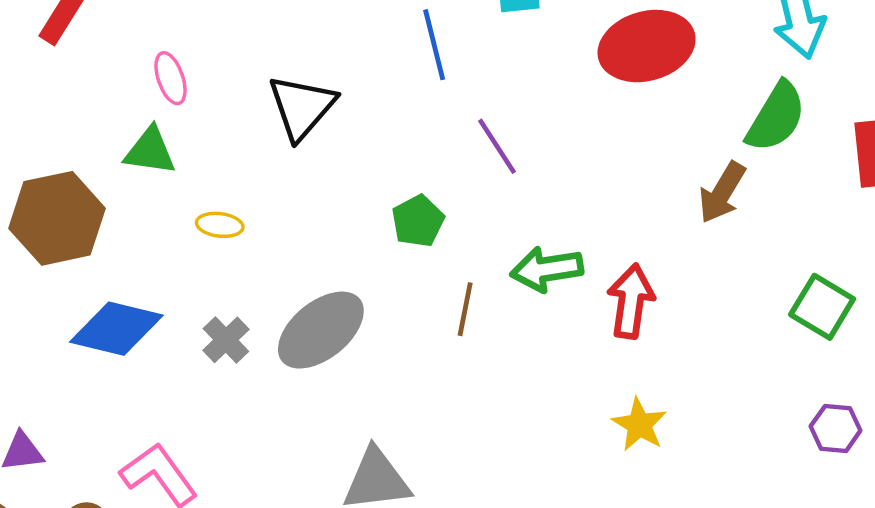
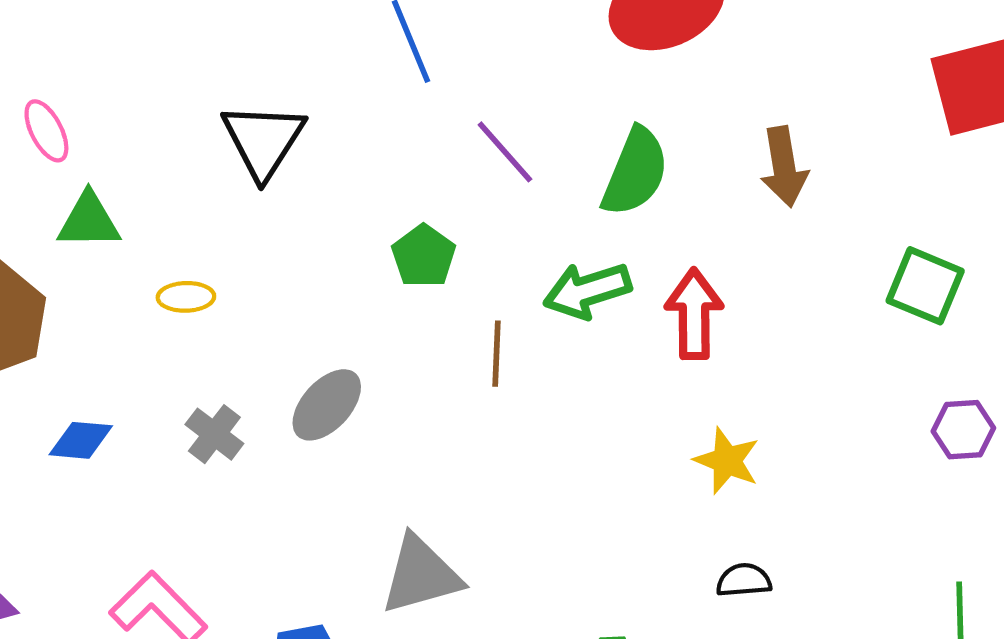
pink ellipse: (171, 78) -> (46, 131), moved
green semicircle: (776, 117) -> (635, 172), moved
brown arrow: (722, 193) -> (784, 167), turned -32
blue diamond: (116, 329) -> (81, 440), size x0.6
gray ellipse: (321, 330) -> (327, 405), size x0.7

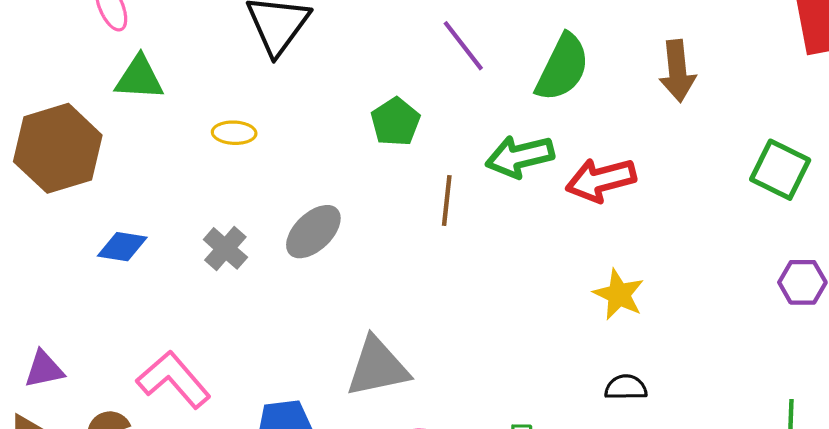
yellow ellipse: (186, 297) -> (234, 133), moved
red arrow: (694, 314) -> (601, 180), turned -108

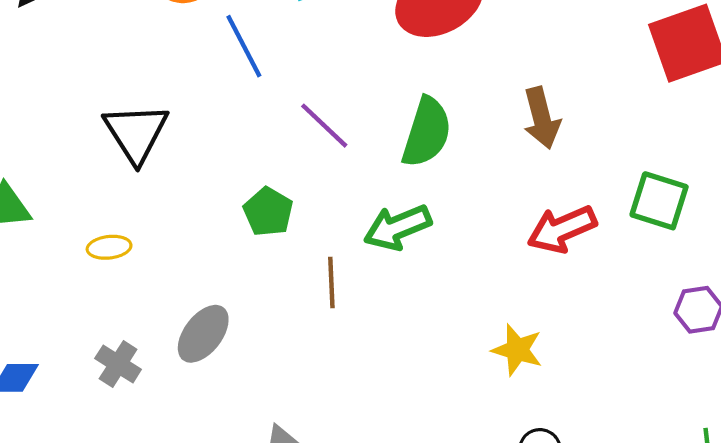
red arrow: (601, 180) -> (562, 229), moved

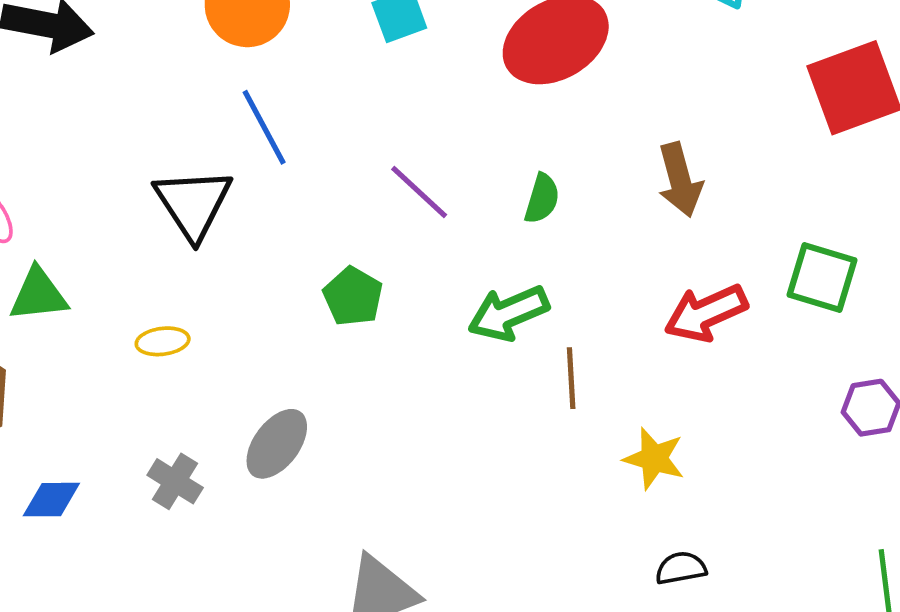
blue line: (244, 46) -> (264, 127), moved
green semicircle: (427, 132) -> (542, 199), size x0.6
brown line: (331, 282) -> (571, 378), moved

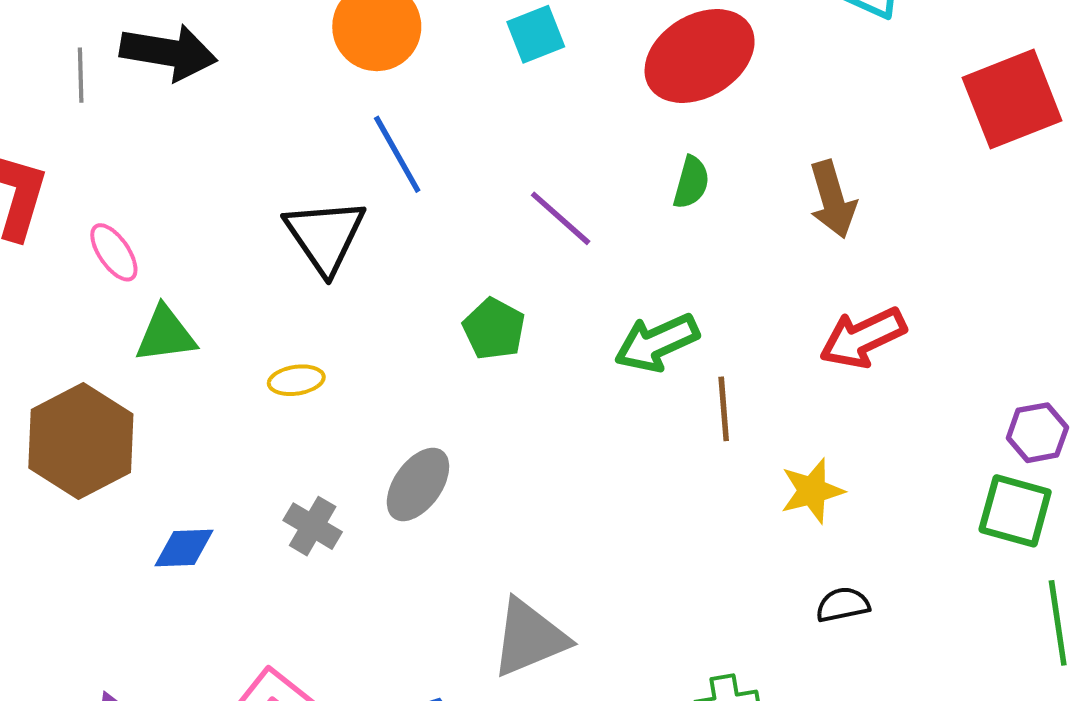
green semicircle: (542, 199) -> (691, 182), moved
green square: (822, 278) -> (1015, 511), moved
yellow star: (654, 458) -> (812, 491), turned -30

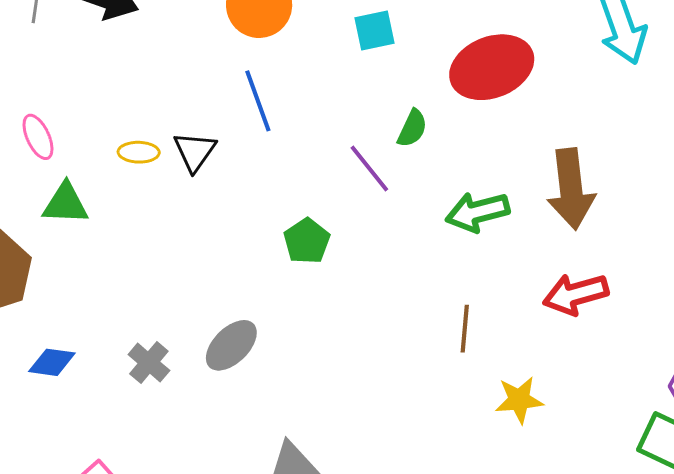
green semicircle: (691, 182) -> (412, 128), moved
brown arrow: (833, 199) -> (571, 189), size x1.4
black triangle: (325, 236) -> (195, 151), size x0.7
green arrow: (657, 343) -> (477, 212), moved
yellow ellipse: (296, 380) -> (139, 152), moved

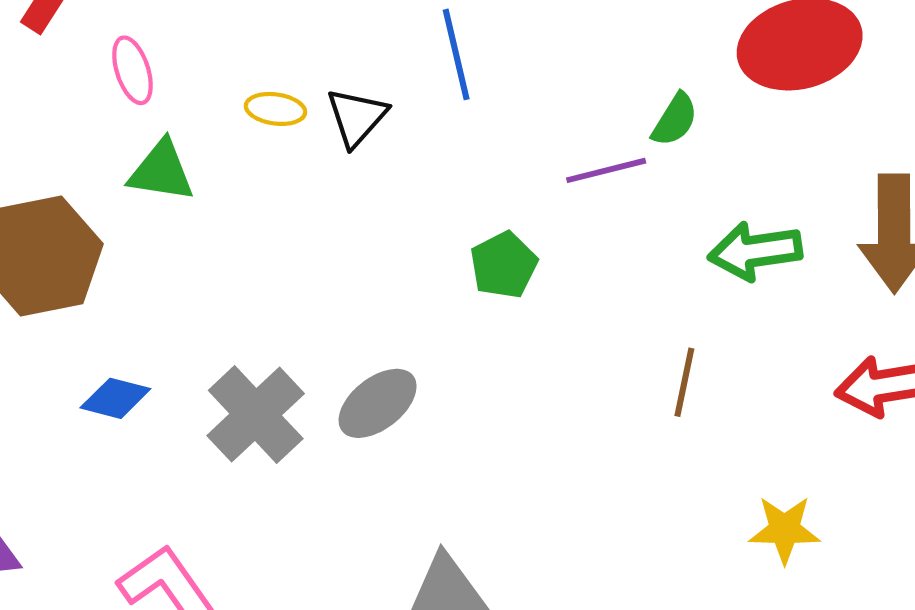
purple line: (369, 168) -> (606, 170), turned -72
brown line: (465, 329) -> (684, 382), moved
gray cross: (149, 362) -> (256, 415), size x1.6

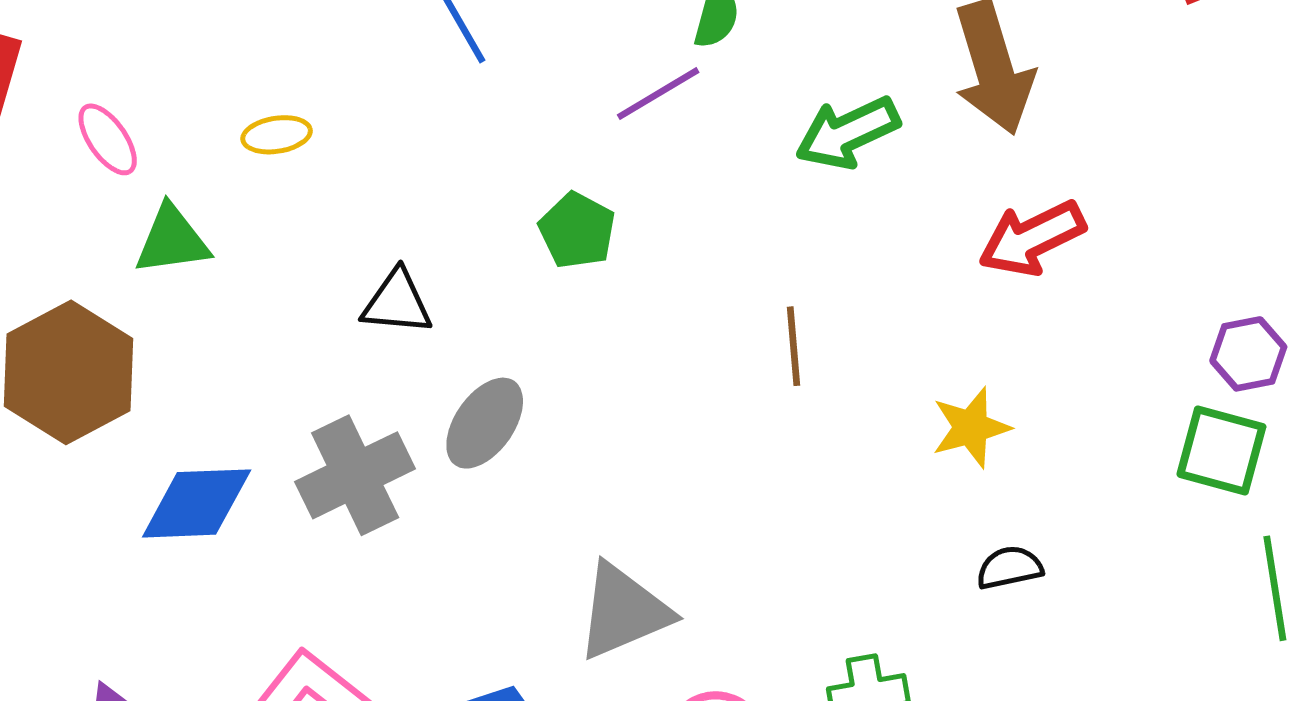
black triangle: (357, 117) -> (397, 302), moved, turned -50
brown line: (684, 382) -> (793, 346), moved
blue diamond: (115, 398) -> (197, 503), size x1.5
gray cross: (256, 415) -> (355, 475), turned 34

